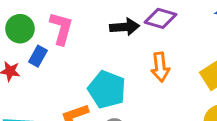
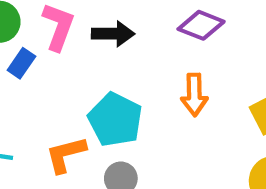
black arrow: (125, 27) -> (113, 34), moved

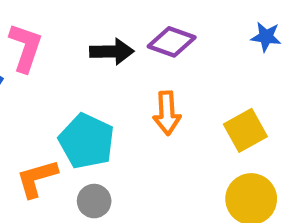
black arrow: (113, 34) -> (112, 52), moved

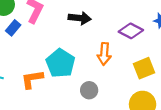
purple diamond: (172, 42) -> (131, 31), moved
gray circle: (94, 201) -> (89, 90), moved

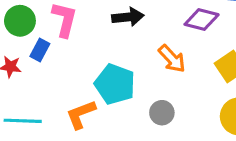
orange arrow: (104, 54) -> (172, 59), turned -35

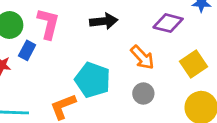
gray circle: (162, 113) -> (143, 94), moved

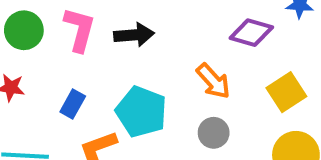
black arrow: (104, 21) -> (134, 35), moved
blue rectangle: (27, 50) -> (73, 104), moved

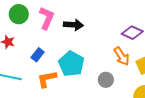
orange arrow: (213, 81) -> (122, 56), moved

